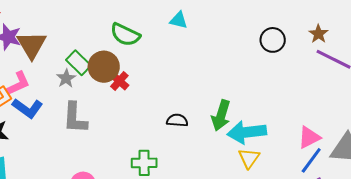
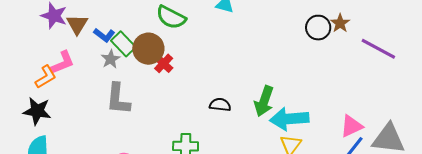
brown star: (318, 34) -> (340, 23), moved
brown triangle: (32, 45) -> (77, 24), size x0.7
blue L-shape: (27, 108) -> (104, 35), moved, size x0.7

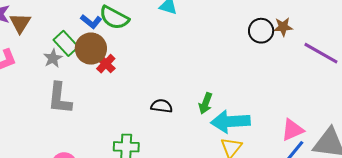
brown star: (340, 23) -> (283, 27), turned 30
blue L-shape: (104, 35) -> (91, 22), moved
green arrow: (264, 101) -> (206, 103), size x0.7

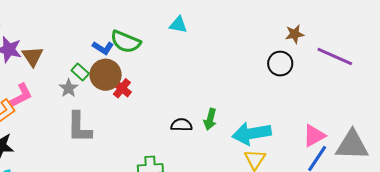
black circle: (261, 31) -> (280, 64), moved
green rectangle: (66, 43) -> (80, 72), size x0.7
green arrow: (206, 103) -> (210, 119), moved

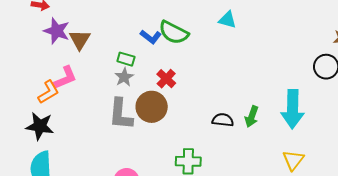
green rectangle: (80, 72) -> (126, 59), turned -30
brown circle: (106, 75) -> (152, 107), moved
gray star: (69, 88) -> (124, 77), moved
cyan arrow: (252, 133) -> (293, 109), moved, turned -84

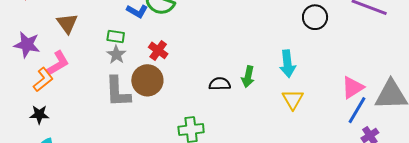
purple star: (57, 31) -> (27, 45), moved
cyan arrow: (293, 109) -> (288, 64), size x0.7
black star: (40, 126) -> (39, 115), size x0.7
yellow triangle: (293, 160) -> (293, 99), moved

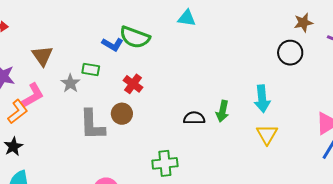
gray star: (116, 55) -> (70, 83), moved
brown circle: (147, 80) -> (122, 114), size x0.7
black star: (39, 115) -> (13, 147), turned -30

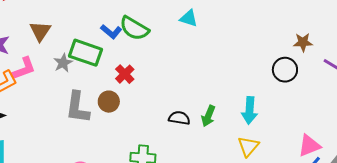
green rectangle: (91, 69) -> (85, 53), size x1.8

